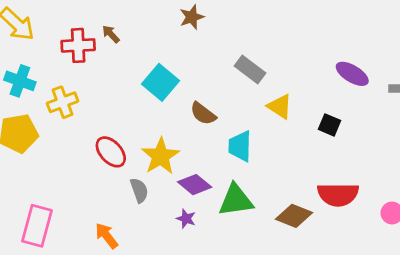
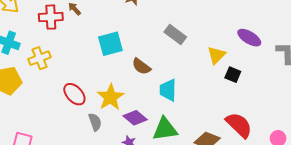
cyan square: (160, 82) -> (110, 44), turned 35
yellow triangle: (280, 106) -> (216, 55), moved, turned 42
red semicircle: (338, 195) -> (239, 125), turned -136

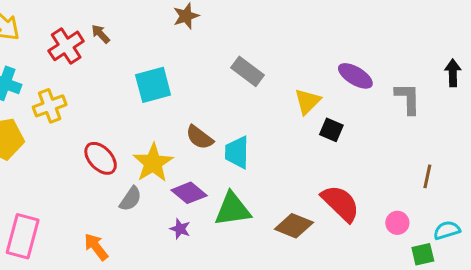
red cross: (51, 17) -> (66, 46), turned -30
brown semicircle: (141, 66) -> (200, 137), moved
gray semicircle: (95, 122) -> (131, 199), turned 54

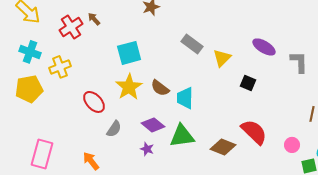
yellow triangle: (307, 101) -> (222, 58), moved
yellow star: (153, 163) -> (129, 87), moved

